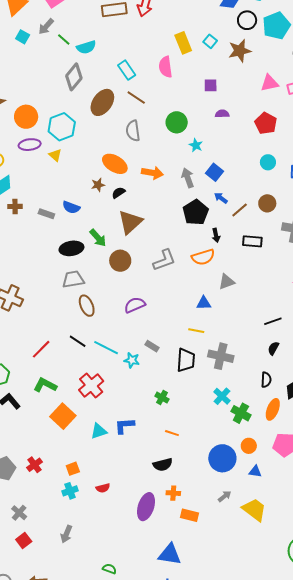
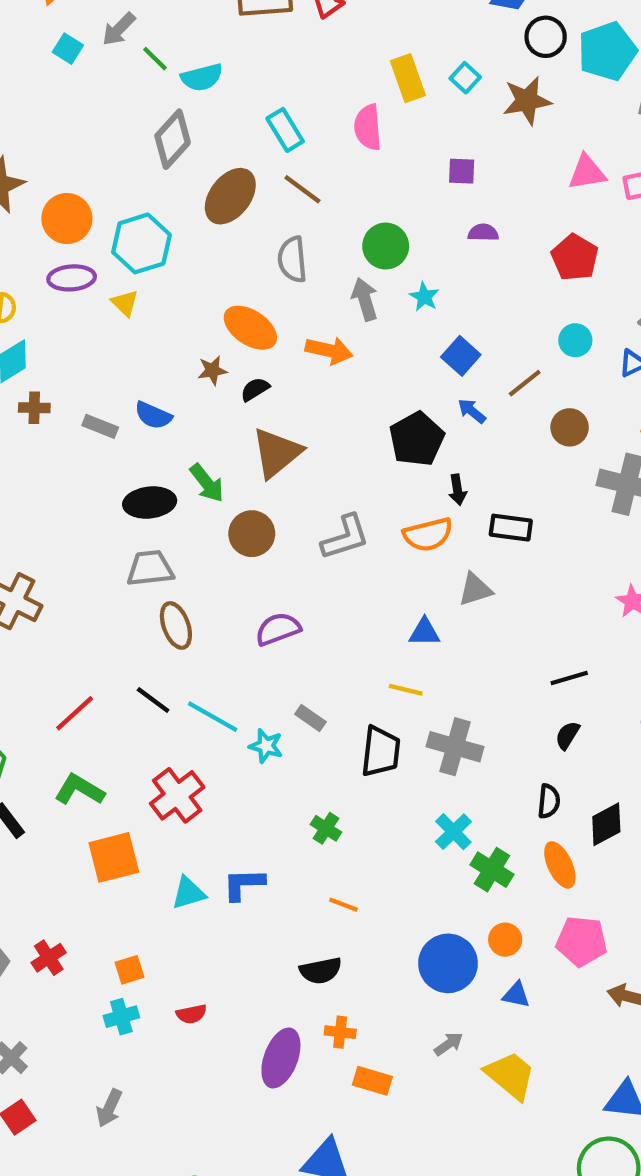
gray arrow: (188, 178) -> (365, 299), moved
brown line: (240, 210) -> (525, 383), moved
black rectangle: (252, 241) -> (511, 528), moved
orange ellipse: (273, 409) -> (560, 865), turned -50
orange square: (63, 416) -> (114, 857), turned 30

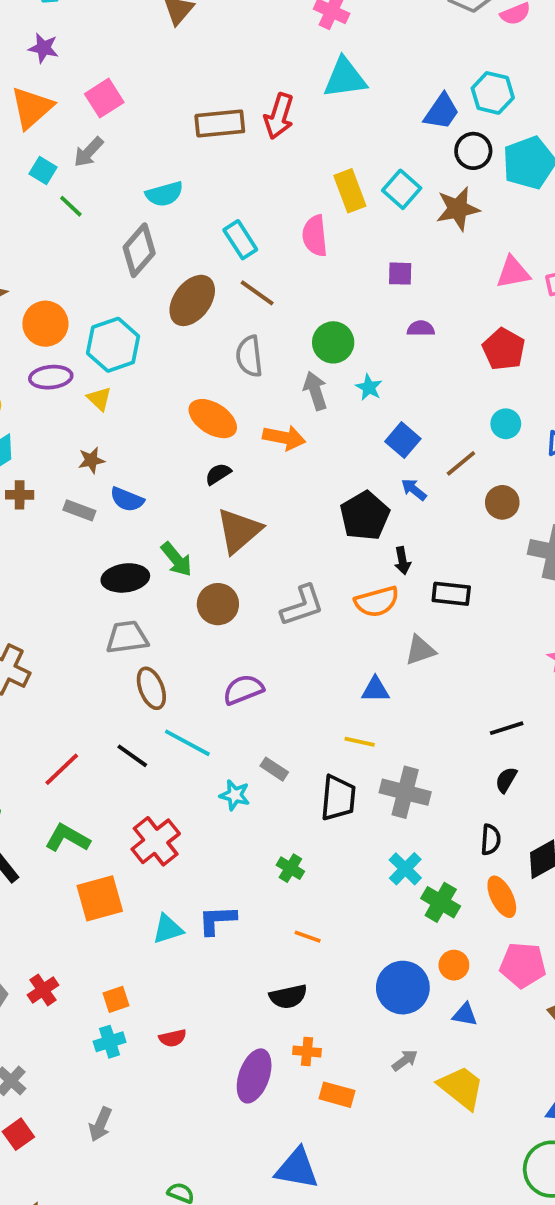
green line: (155, 59) -> (71, 206), moved
cyan square: (465, 78) -> (402, 189), size x1.4
brown star: (212, 370) -> (91, 460), moved
cyan line: (213, 717) -> (187, 743), moved

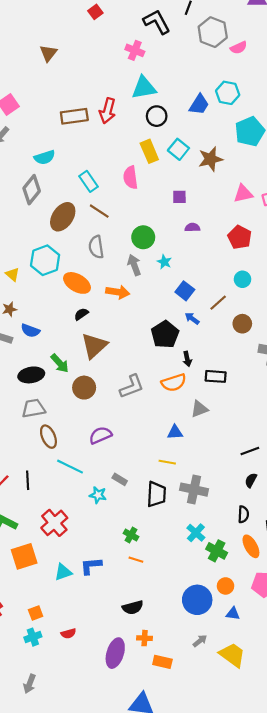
black circle: (473, 151) -> (157, 116), moved
cyan hexagon: (113, 345) -> (45, 260), moved
black line: (132, 756) -> (28, 480), moved, turned 54
orange line: (308, 937) -> (136, 560), moved

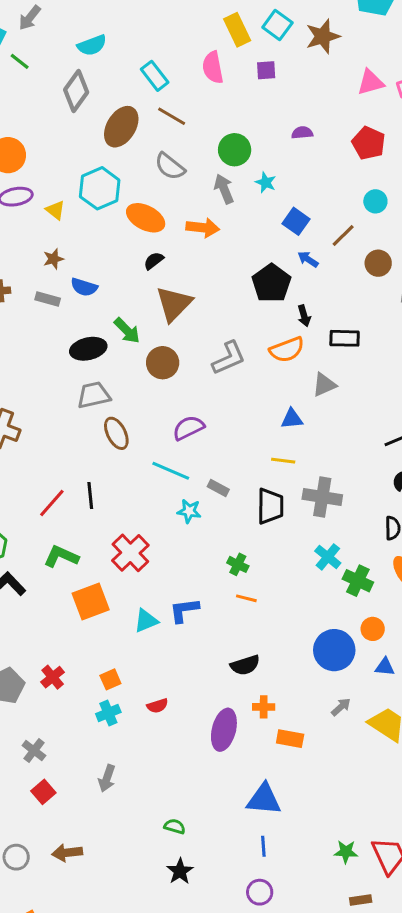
purple square: (179, 197) -> (266, 70), moved
gray semicircle: (96, 247) -> (170, 166), turned -40
cyan line: (70, 467) -> (171, 471), moved

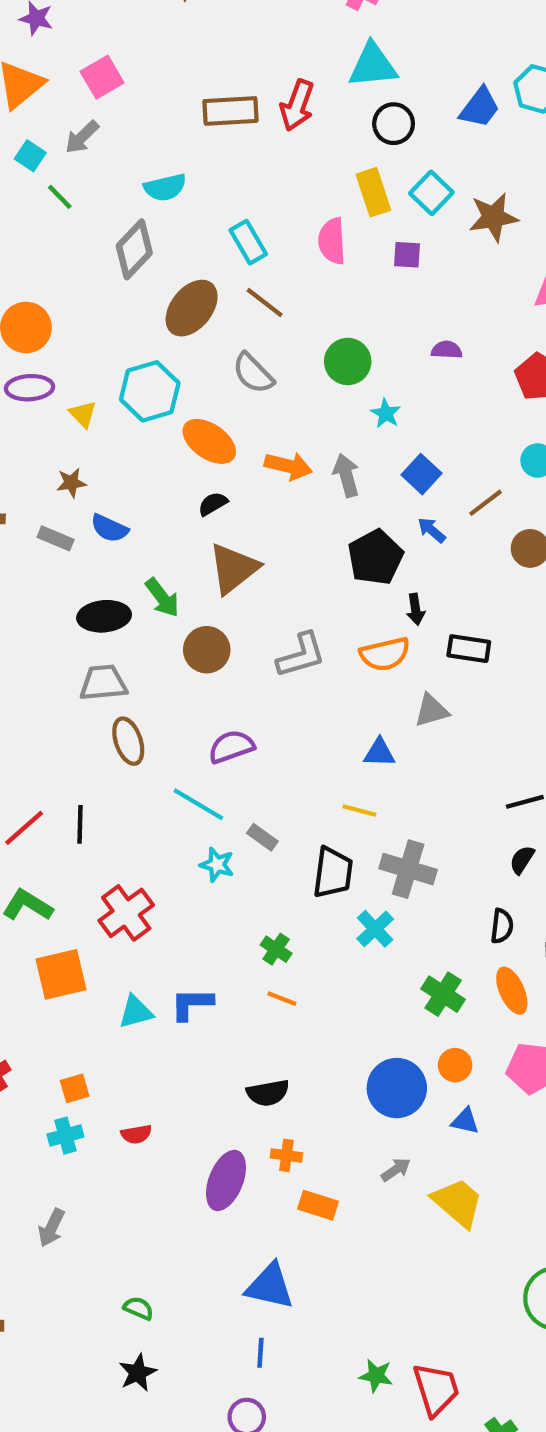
gray arrow: (224, 189) -> (346, 475), moved
cyan cross: (328, 557) -> (375, 929), moved

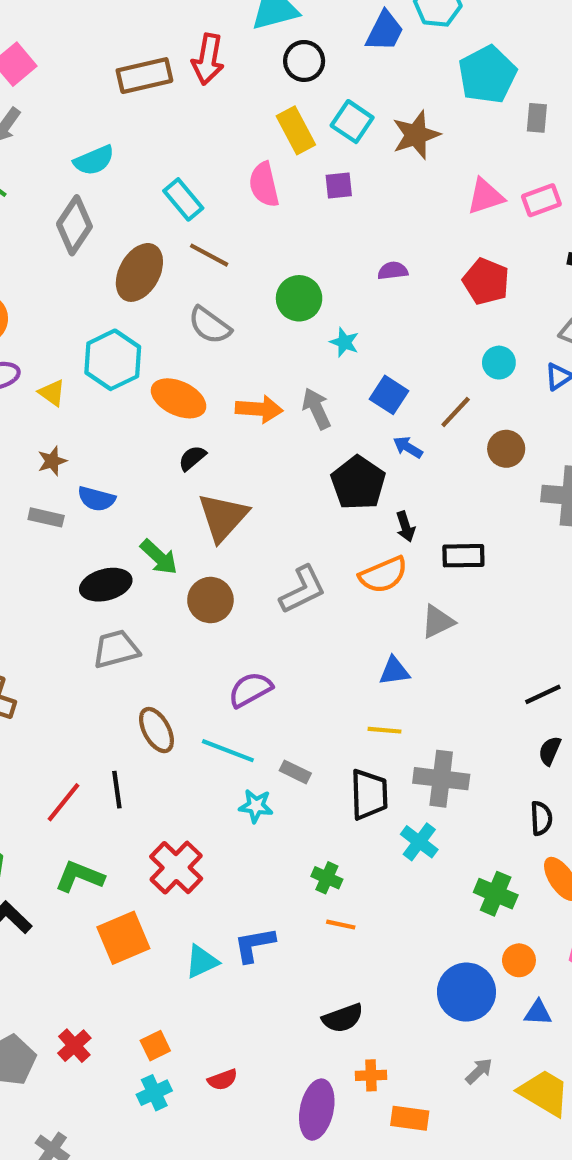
brown ellipse: (128, 741) -> (156, 730), moved

